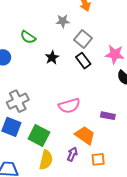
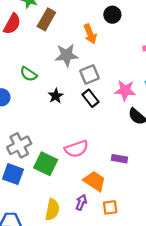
gray star: (63, 21) -> (67, 55), size x1.5
gray square: (83, 39) -> (89, 74), turned 30
green square: (39, 136) -> (46, 164), moved

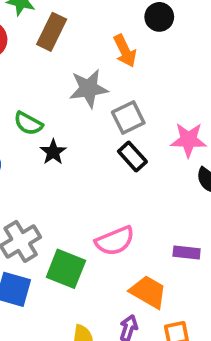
black star: (56, 96) -> (53, 152), moved

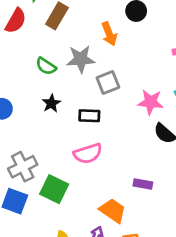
green semicircle: (28, 123) -> (46, 66), moved
black rectangle: (132, 156) -> (89, 116), moved, turned -50
pink semicircle: (115, 241) -> (88, 154), moved

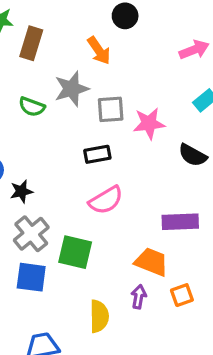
gray square: (108, 82) -> (111, 109), turned 30
pink star: (151, 102) -> (149, 123), moved
black star: (51, 103) -> (21, 191), moved, turned 30
purple rectangle: (143, 184) -> (180, 222), size x1.5

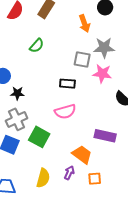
gray star: (72, 89) -> (104, 48), moved
green semicircle: (32, 107) -> (37, 46), turned -84

